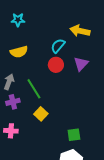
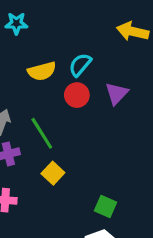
yellow arrow: (80, 31) -> (133, 31), moved
yellow semicircle: (19, 52) -> (42, 71), moved
green square: (74, 135) -> (106, 207), turned 32

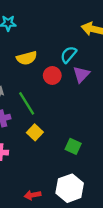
cyan semicircle: (80, 65) -> (69, 55), moved
green square: (106, 207) -> (73, 146), moved

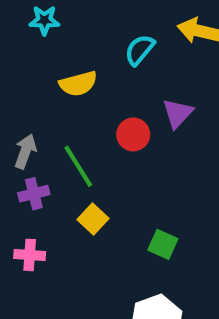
cyan semicircle: (69, 55) -> (140, 50), moved
red circle: (52, 75) -> (133, 134), moved

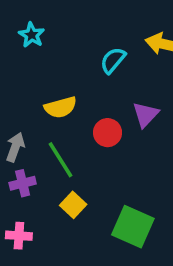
cyan star: (44, 20) -> (32, 35), turned 30
yellow semicircle: (78, 84) -> (60, 107), moved
green square: (163, 244) -> (133, 227), size x1.6

